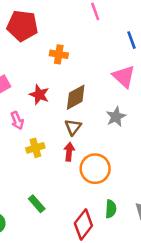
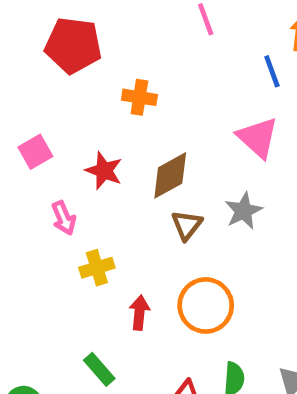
brown triangle: (73, 127) -> (187, 225), moved
red arrow: (69, 152) -> (139, 313), moved

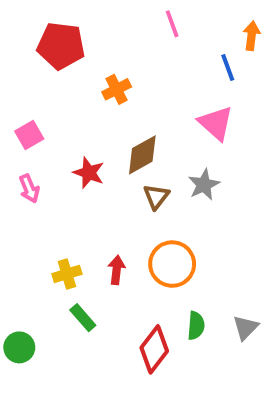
orange cross: (139, 97) -> (117, 89), turned -36
red star: (104, 171) -> (89, 173), moved
pink arrow: (64, 218) -> (29, 189), moved
yellow cross: (97, 268) -> (67, 274), moved

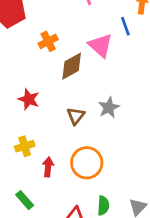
pink triangle: (216, 123) -> (101, 45), moved
brown diamond: (142, 155) -> (72, 66), moved
yellow cross: (67, 274) -> (25, 146), moved

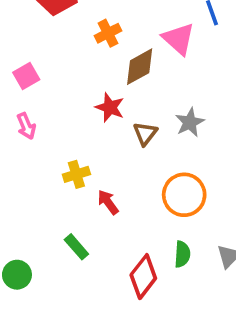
red star: (29, 99) -> (110, 107), moved
orange circle: (87, 163) -> (184, 195), moved
red arrow: (48, 167) -> (108, 202), turned -42

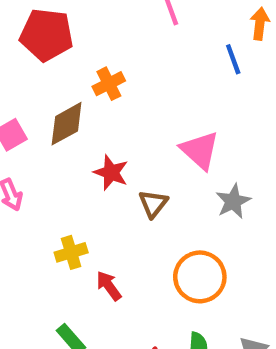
pink triangle: (179, 39) -> (200, 150), moved
brown diamond: (140, 67) -> (67, 124), moved
gray star: (190, 122) -> (233, 201), moved

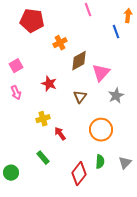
brown diamond: (67, 124) -> (79, 61), moved
pink triangle: (200, 150) -> (101, 73), turned 30
red star: (111, 173) -> (49, 84), moved

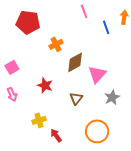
blue line: (116, 32) -> (106, 27), moved

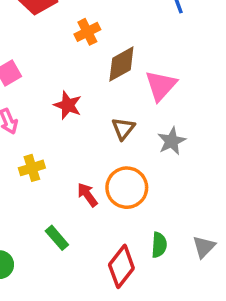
gray star: (112, 97) -> (172, 141), moved
yellow cross: (39, 120) -> (32, 168), moved
orange circle: (97, 131) -> (127, 188), moved

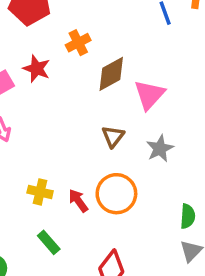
red star: (68, 105) -> (37, 69), moved
yellow cross: (32, 168) -> (40, 192), moved, turned 30
green semicircle: (159, 245) -> (188, 216), moved

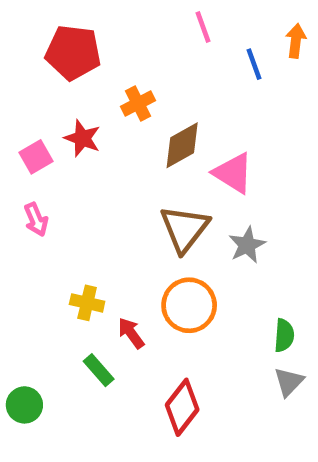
pink triangle: (149, 95) -> (233, 173), turned -40
brown triangle: (113, 136) -> (184, 229), size x1.6
red arrow: (78, 201) -> (131, 333), moved

